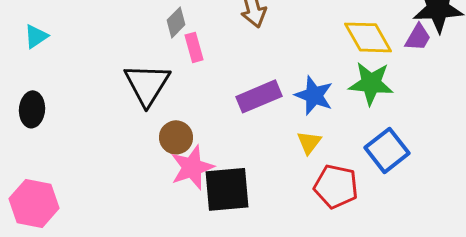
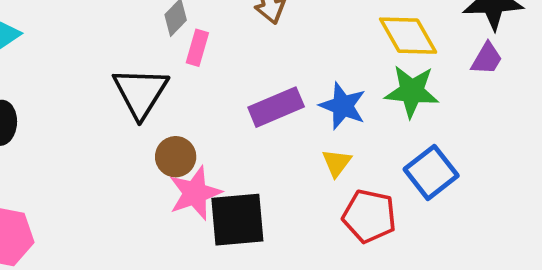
purple trapezoid: (418, 37) -> (487, 59), moved
pink rectangle: (194, 47) -> (197, 48), turned 32

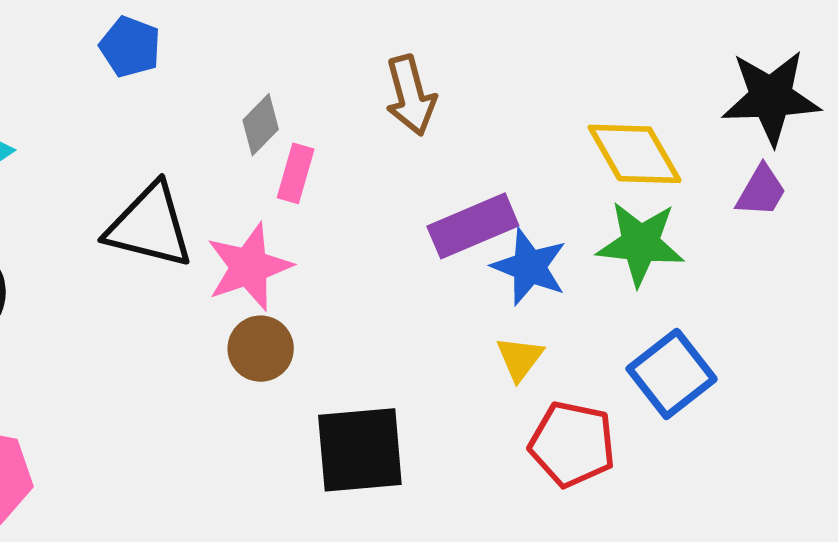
black triangle: (140, 93) -> (150, 226), moved, turned -48
purple rectangle: (276, 107) -> (473, 226), moved
pink star: (195, 193) -> (249, 267), moved

